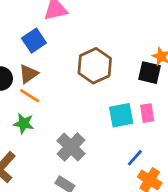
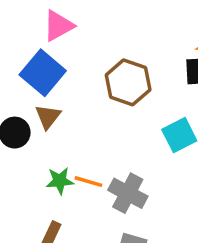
blue square: (34, 41) -> (43, 73), size x1.4
orange line: (30, 96) -> (88, 182), moved

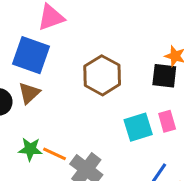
blue square: (43, 73) -> (31, 55), turned -30

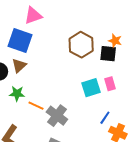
brown hexagon: (102, 75) -> (81, 45), moved
green star: (30, 149) -> (17, 94), moved

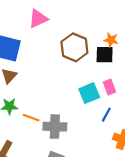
pink triangle: (33, 16) -> (38, 19), moved
gray cross: (57, 116) -> (55, 127), turned -30
blue line: (105, 118) -> (106, 115), moved

